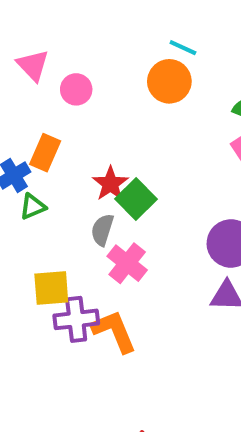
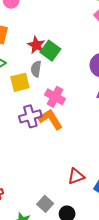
pink cross: (127, 263) -> (55, 97), moved
yellow square: (51, 288) -> (20, 82), moved

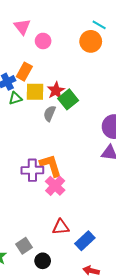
yellow square: (20, 82) -> (35, 92), moved
pink cross: (55, 97) -> (55, 186), moved
purple cross: (30, 116) -> (32, 170), moved

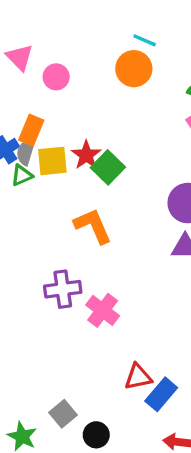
gray semicircle: (50, 113) -> (26, 152), moved
orange L-shape: (51, 165) -> (93, 226), moved
red triangle: (61, 227) -> (138, 377), moved

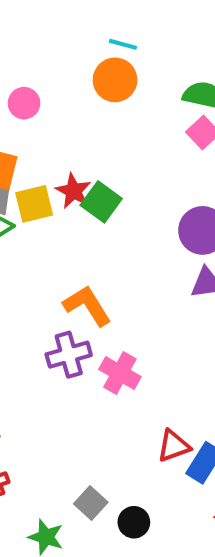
orange L-shape: (93, 226) -> (87, 306), moved

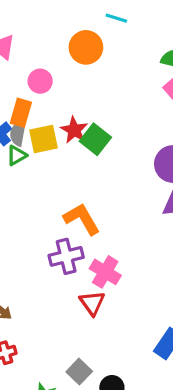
orange circle: (115, 80) -> (86, 47), moved
pink circle: (24, 103) -> (40, 81), moved
red triangle: (174, 446) -> (92, 303), moved, turned -48

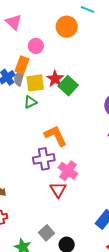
green triangle: (17, 155) -> (30, 102), moved

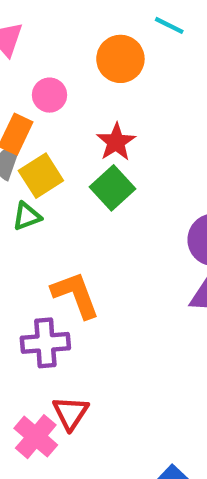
red star: (55, 79) -> (116, 142), moved
yellow square: (35, 83) -> (41, 176), turned -30
pink cross: (68, 171) -> (36, 437), moved

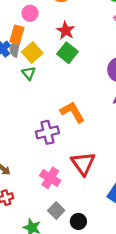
green triangle: (27, 216) -> (29, 73), turned -40
orange L-shape: (76, 295) -> (72, 112), moved
red triangle: (71, 413) -> (83, 163), moved, size x1.4

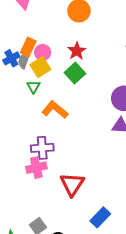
pink circle: (30, 13) -> (43, 52), moved
orange L-shape: (72, 112) -> (55, 110), moved, turned -30
pink cross: (50, 178) -> (36, 168), moved, turned 36

